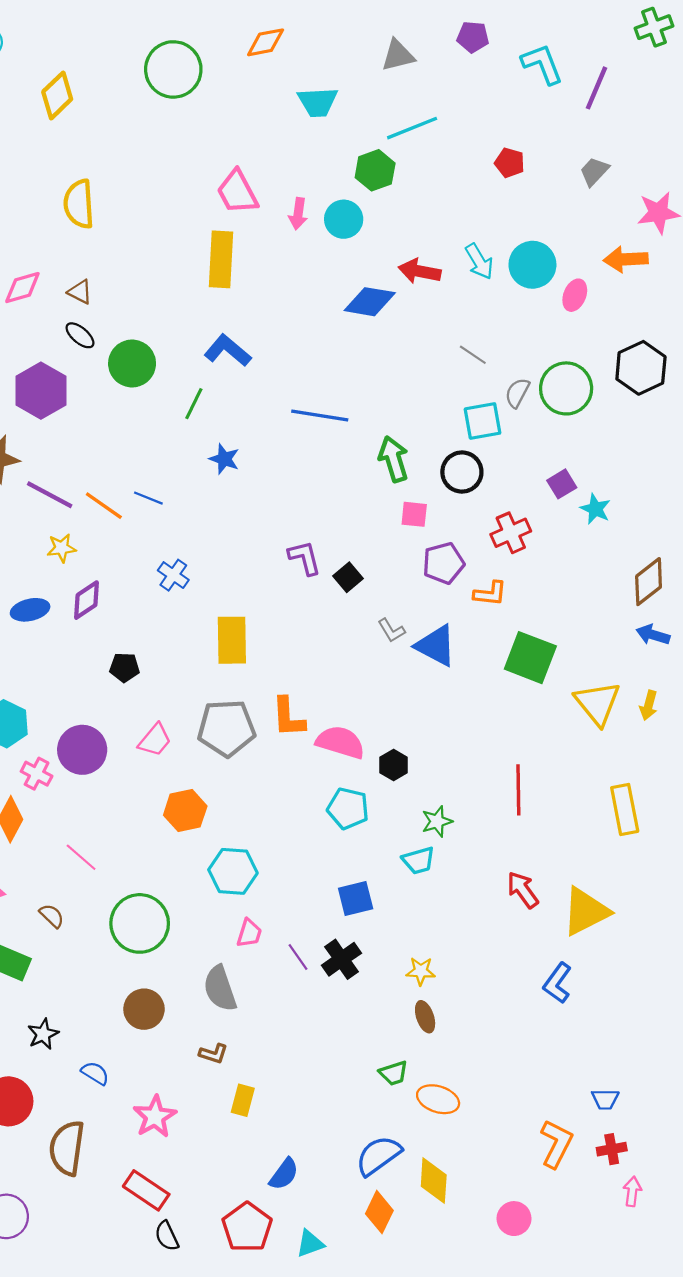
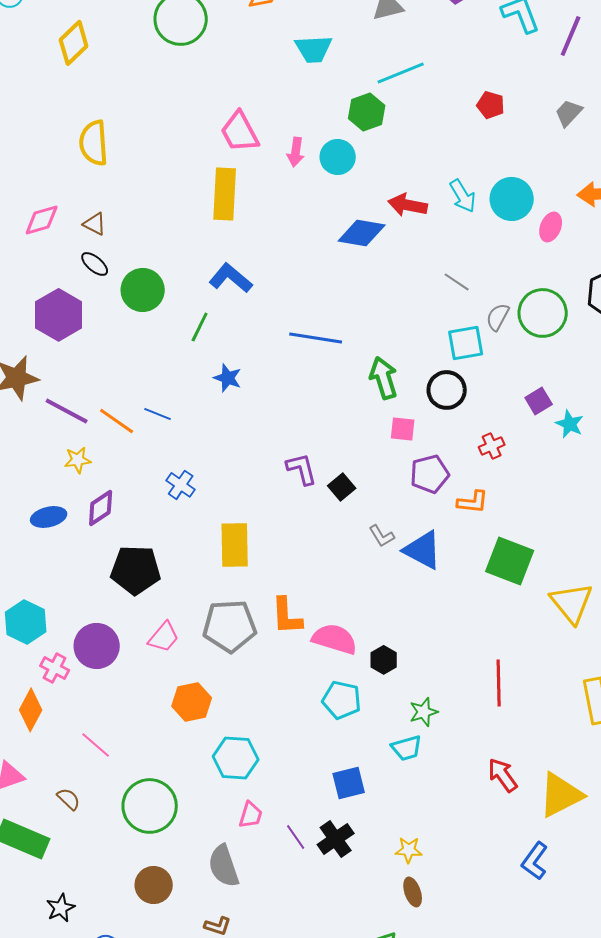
red cross: (511, 533) -> (492, 446), size x0.7
black pentagon: (124, 667) -> (136, 570), size x1.8

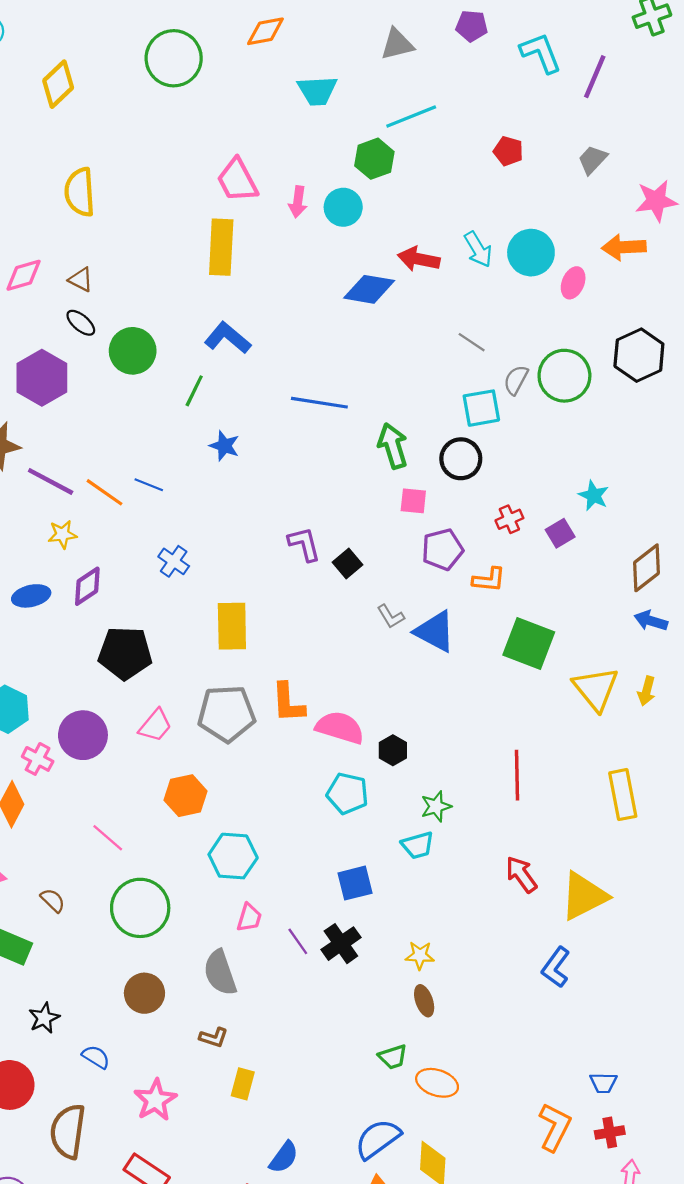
purple square: (539, 401) -> (560, 533), moved
pink line: (96, 745) -> (108, 838), moved

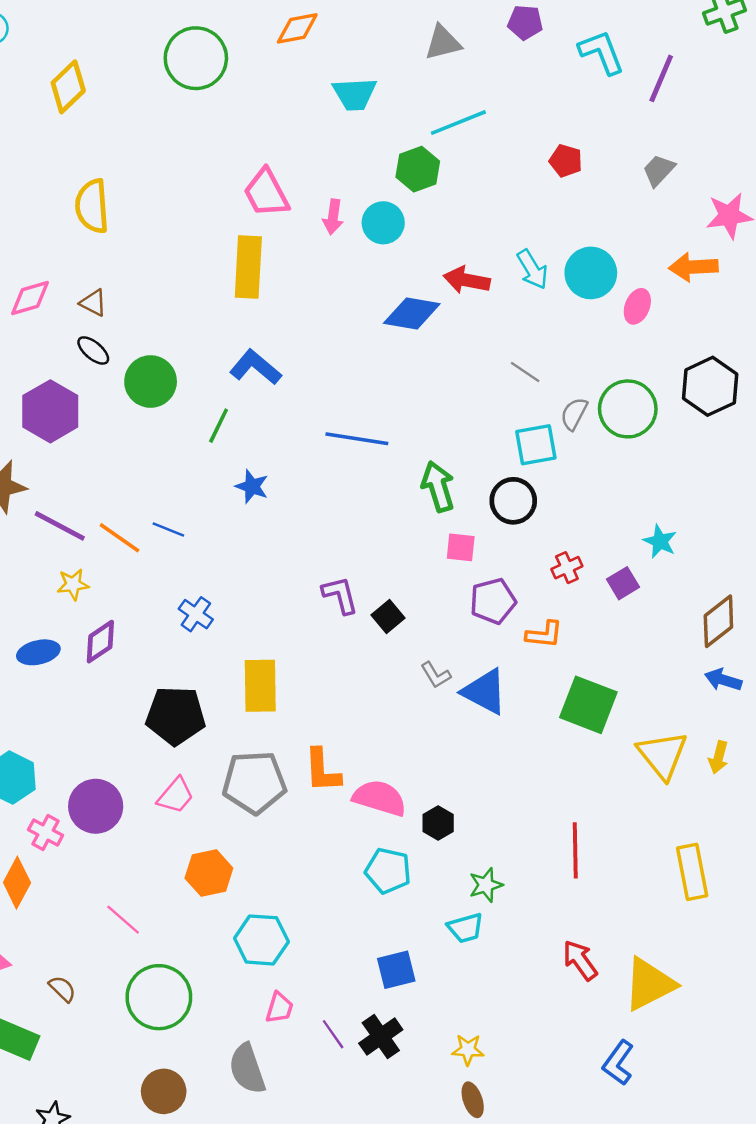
black pentagon: (125, 653) -> (176, 716), moved

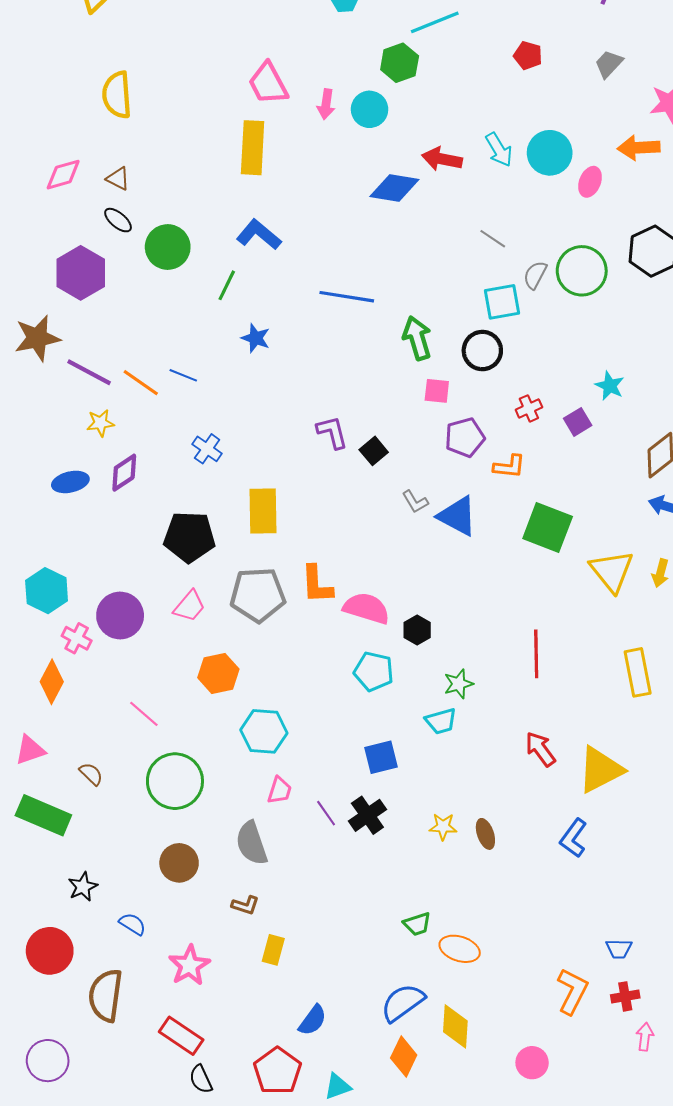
brown ellipse: (473, 1100) -> (485, 834), moved

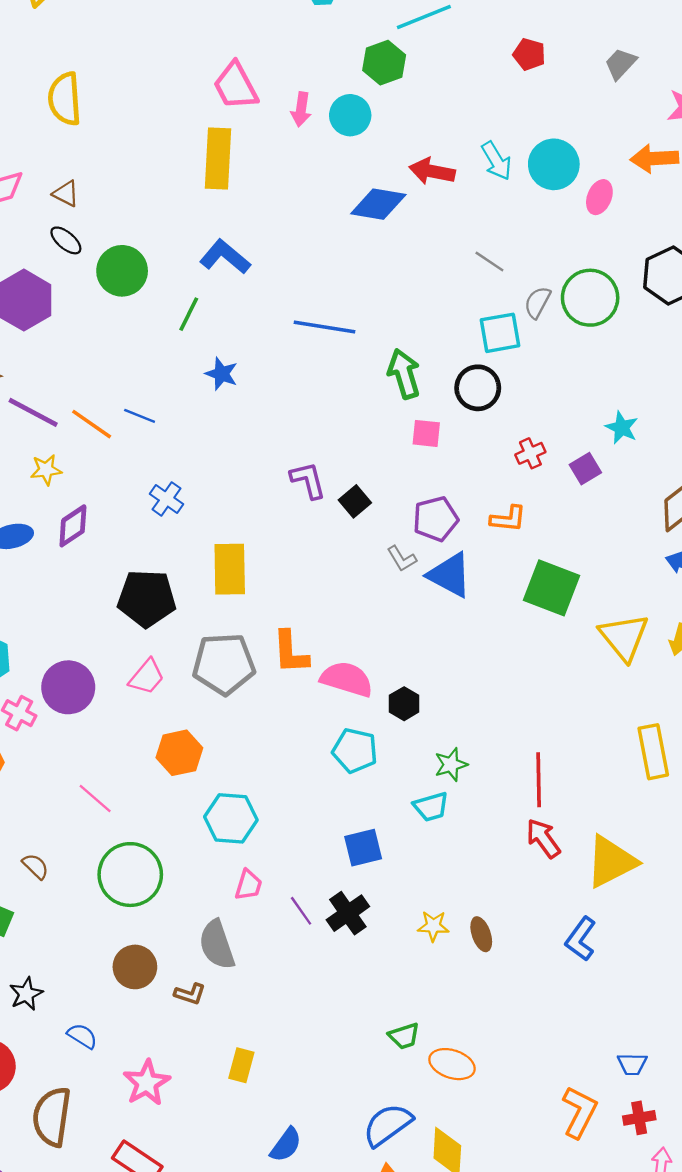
purple pentagon: (465, 437) -> (436, 519), moved
red line: (536, 654) -> (539, 780), moved
brown L-shape: (245, 905) -> (190, 994), moved

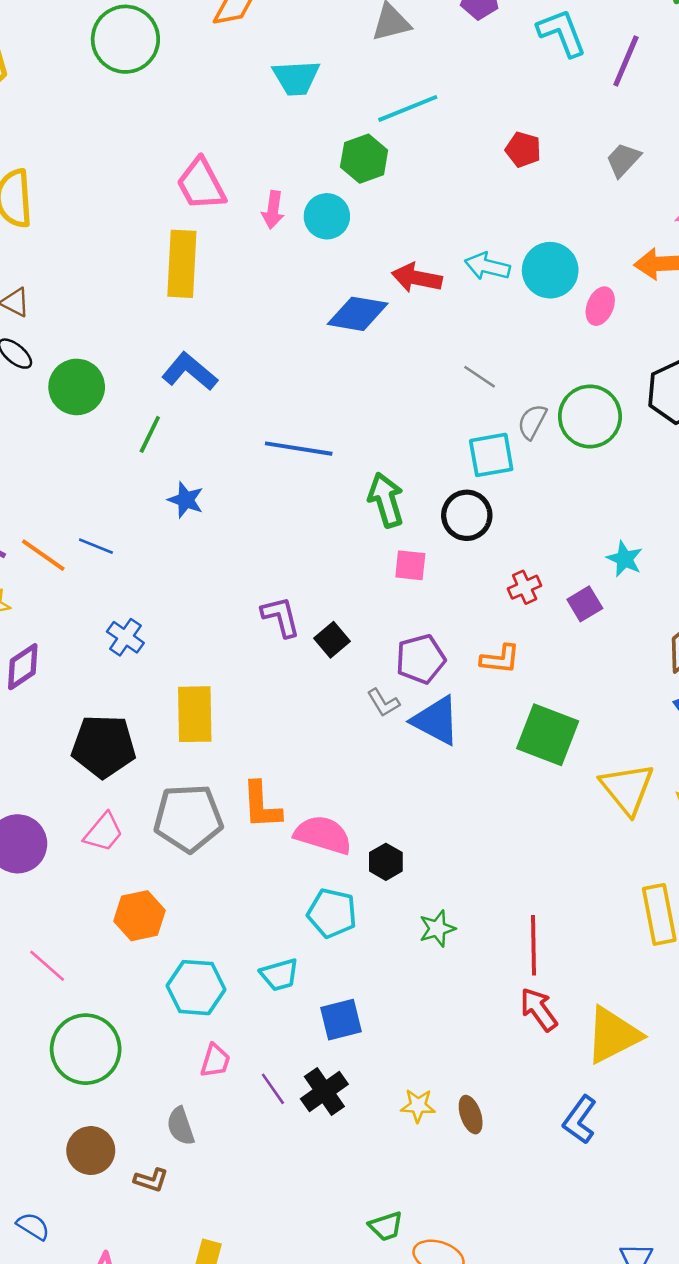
cyan arrow: (496, 161) -> (487, 266), turned 135
cyan trapezoid: (431, 807) -> (279, 975), moved
gray semicircle: (217, 945) -> (181, 1126), size x0.7

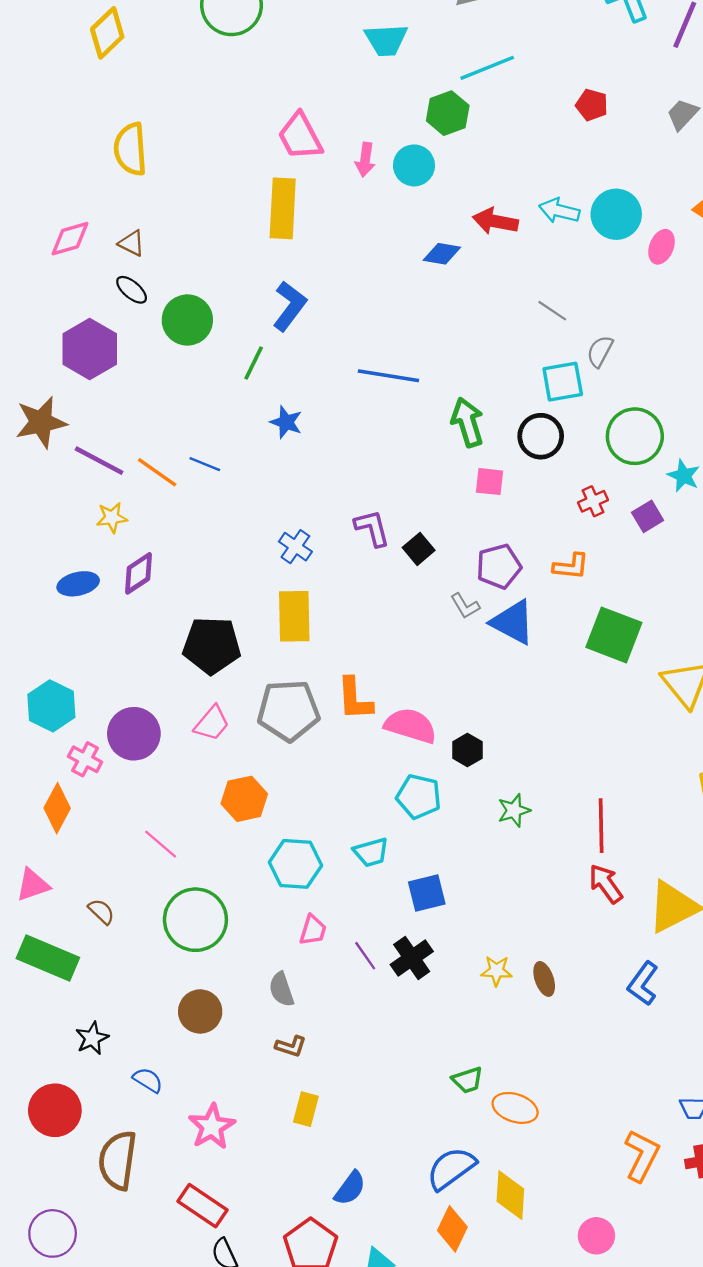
blue diamond: (358, 314) -> (442, 254), size x0.7
blue L-shape: (190, 372) -> (290, 306), turned 87
green circle: (590, 416) -> (635, 436), moved
blue cross: (125, 637) -> (295, 547), moved
brown L-shape: (151, 1180) -> (291, 1046), moved

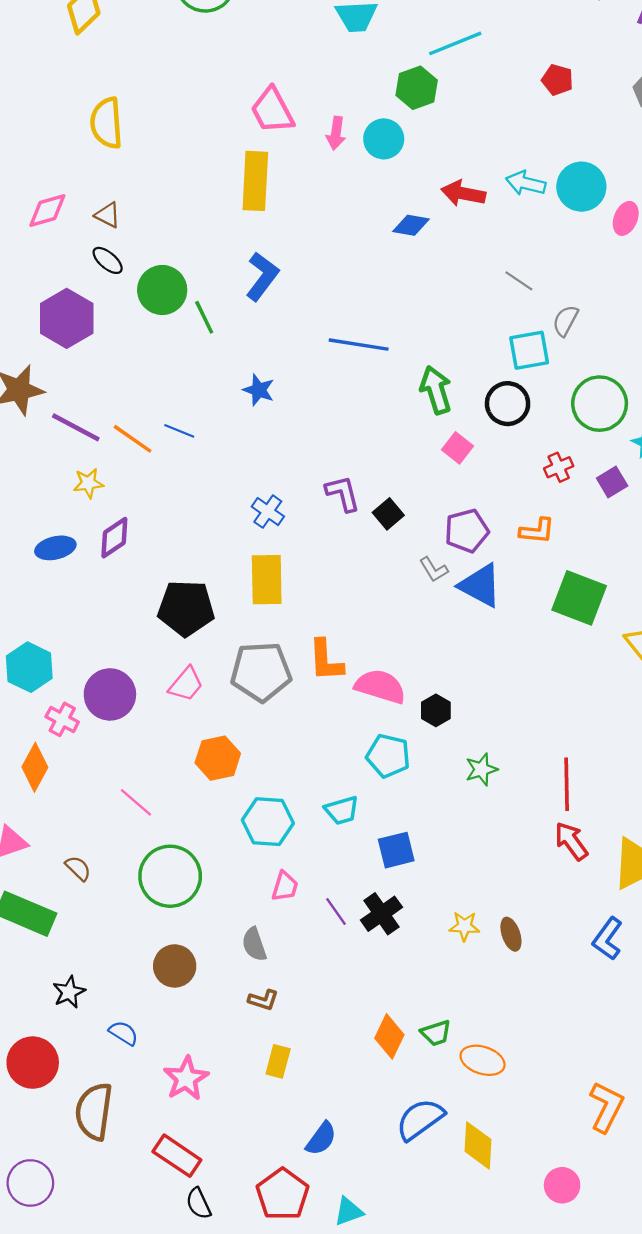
green line: (254, 363) -> (204, 317), moved, turned -52
pink square: (490, 482) -> (458, 448), turned 32
orange diamond: (452, 1229) -> (389, 1036), moved

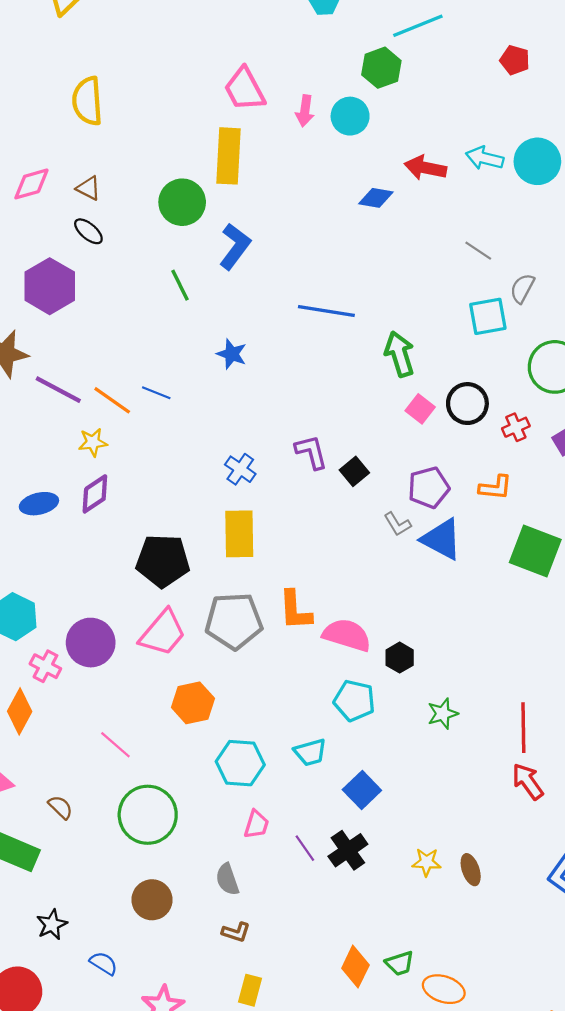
green circle: (162, 290) -> (182, 202), moved
black circle: (508, 404) -> (467, 404), moved
yellow star: (88, 483) -> (93, 442), moved
pink trapezoid: (186, 684) -> (163, 633), size x1.4
blue square: (396, 850) -> (362, 790), turned -30

